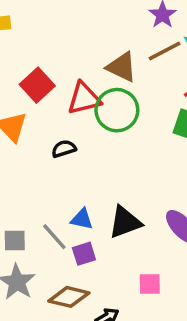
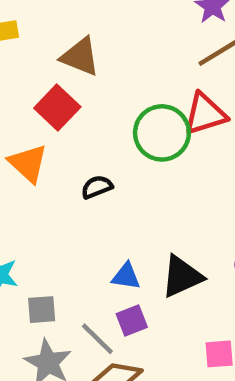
brown triangle: (122, 67) -> (80, 57), moved
red triangle: (84, 98) -> (205, 114), moved
gray line: (54, 237) -> (97, 339), moved

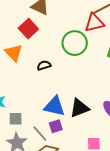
red triangle: (205, 114) -> (94, 23), moved
blue triangle: (126, 276) -> (54, 106), size x1.6

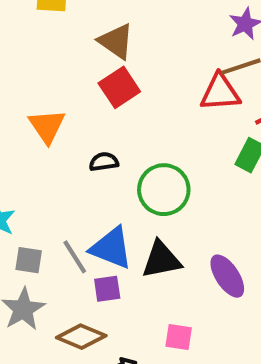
red square: (28, 29) -> (119, 87), moved
green circle: (75, 43) -> (164, 190), moved
gray line: (40, 133) -> (75, 257), moved

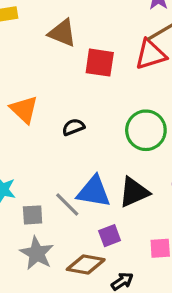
red square: (119, 87) -> (100, 63), moved, turned -36
green circle: (164, 190) -> (146, 130), moved
purple square: (107, 289) -> (110, 236), moved

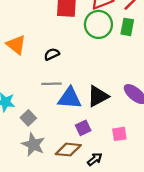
green circle: (146, 130) -> (98, 24), moved
gray line: (67, 205) -> (52, 84), moved, turned -42
gray square: (33, 215) -> (28, 118), turned -35

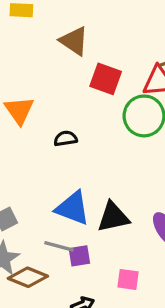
gray line: (52, 84) -> (59, 246), moved
brown diamond: (68, 150) -> (28, 277), moved

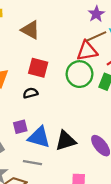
red square: (106, 79) -> (38, 68), moved
purple square: (79, 256) -> (20, 127), moved

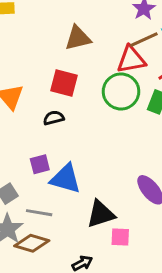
brown triangle: (30, 30) -> (78, 38), moved, turned -42
black triangle: (66, 141) -> (101, 214), moved
gray line: (32, 163) -> (39, 213), moved

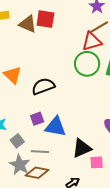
brown triangle: (78, 38) -> (28, 24), moved, turned 42
red square: (64, 83) -> (45, 19), moved
black semicircle: (54, 118) -> (43, 86), size x1.6

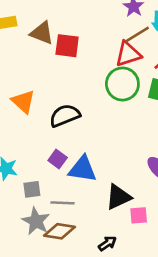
red square: (45, 19) -> (67, 46), moved
purple square: (37, 119) -> (58, 159), turned -32
gray square: (17, 141) -> (32, 189), turned 32

